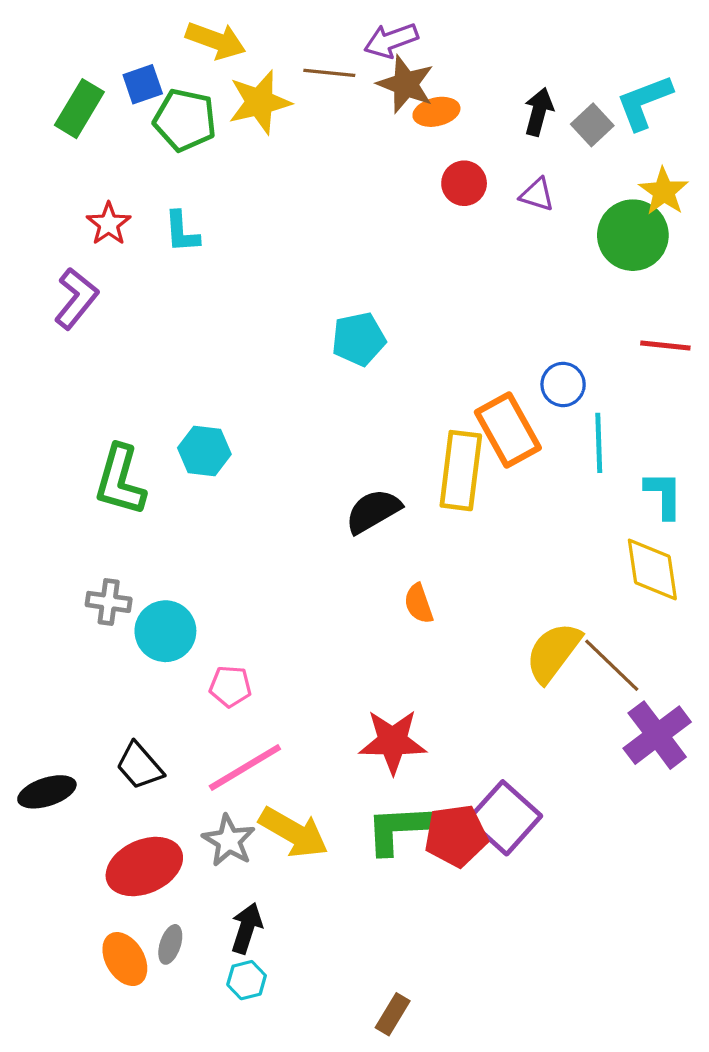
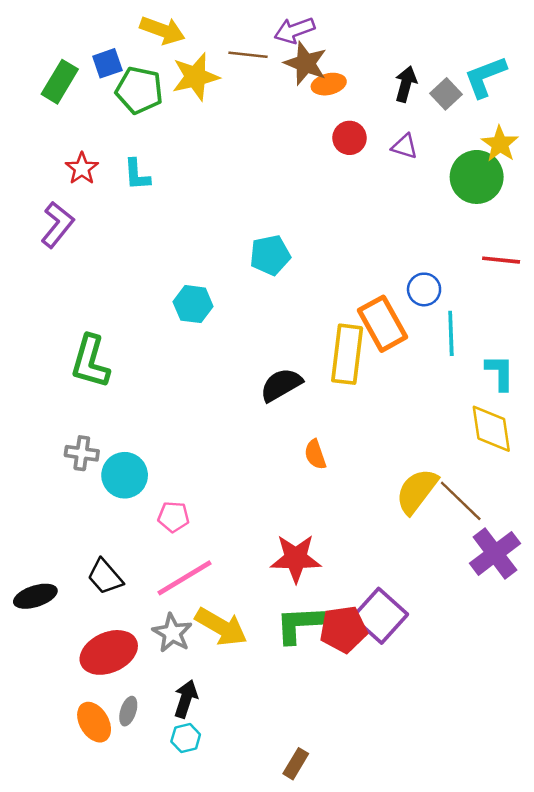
cyan hexagon: (204, 451) -> (193, 304), moved

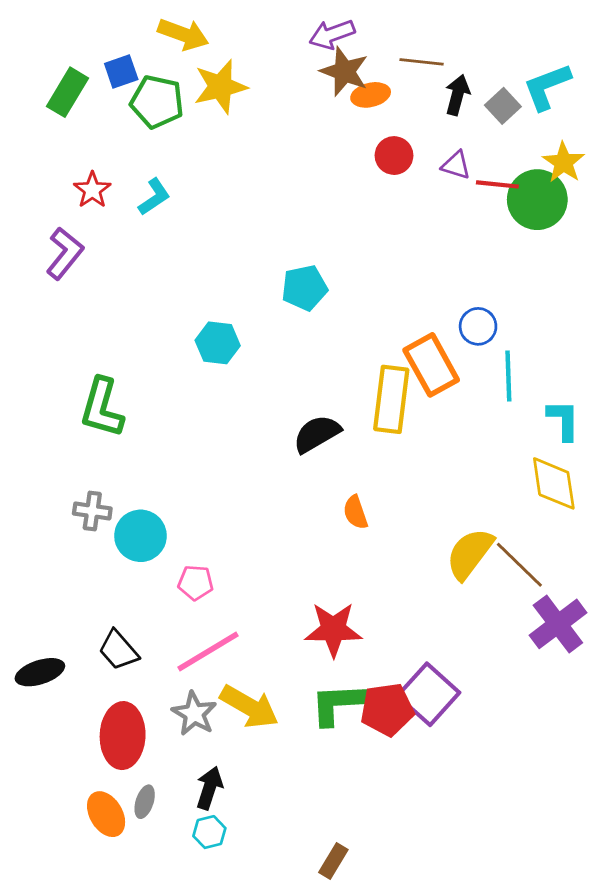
brown line: (248, 55) -> (422, 62), moved
cyan L-shape: (137, 175) -> (154, 197), turned -120
red line: (501, 260) -> (497, 184), moved
red ellipse: (109, 652) -> (123, 736), turned -64

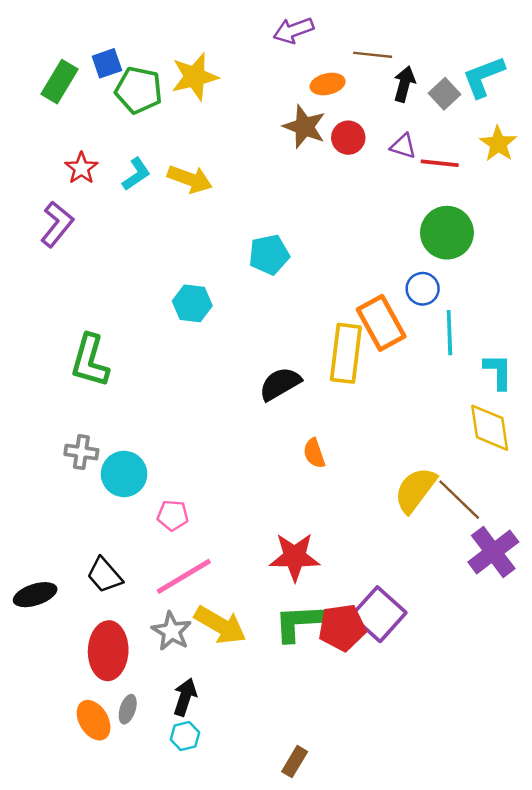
yellow arrow: (183, 34) -> (190, 179), moved
brown star: (344, 71) -> (304, 127), moved
green circle: (537, 200) -> (447, 233), moved

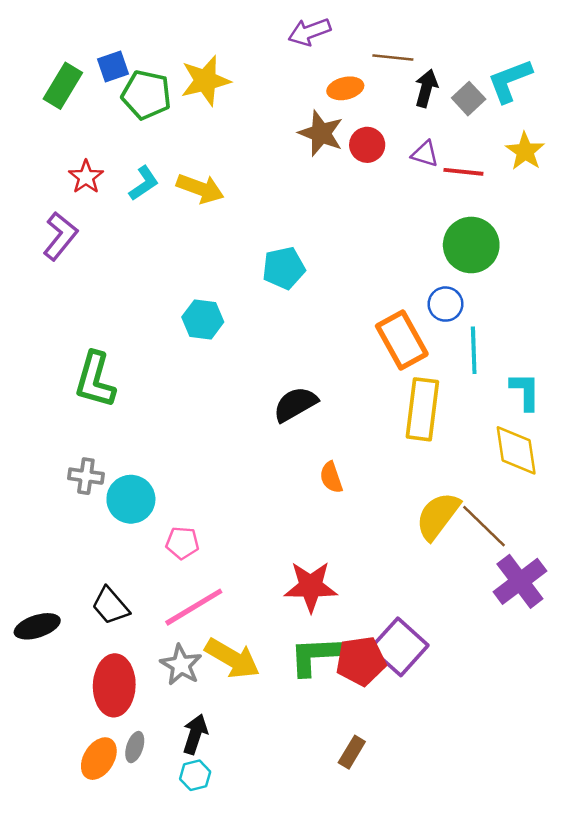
yellow rectangle: (346, 353) -> (422, 409), moved
orange ellipse: (94, 720) -> (99, 759), turned 63
brown rectangle: (295, 762) -> (352, 752), moved

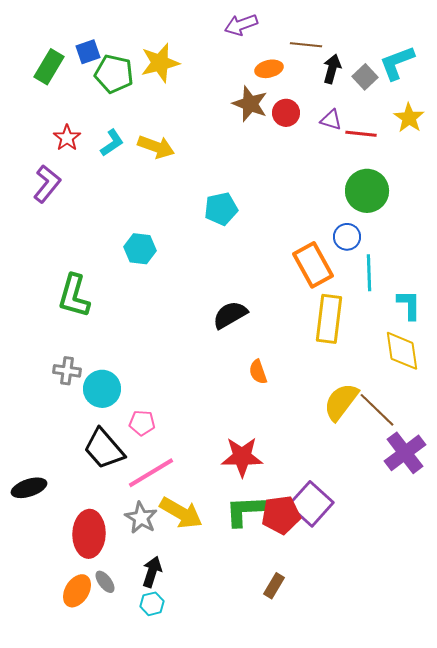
cyan hexagon: (203, 319) -> (140, 249), moved
black trapezoid: (110, 606) -> (104, 449), moved, size x1.4
gray ellipse: (135, 747) -> (105, 582), turned -55

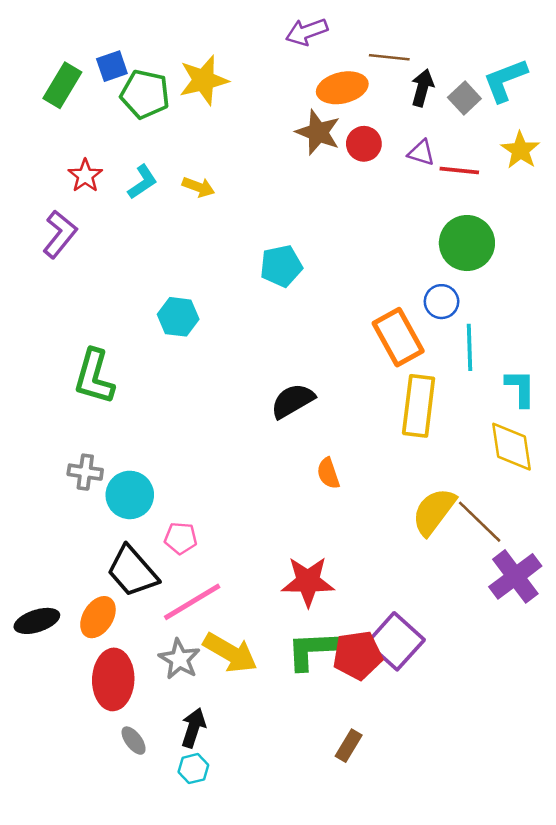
orange ellipse: (269, 69) -> (342, 88), size x1.4
yellow arrow: (156, 147) -> (198, 187), size x0.7
orange ellipse: (77, 591) -> (98, 617), moved

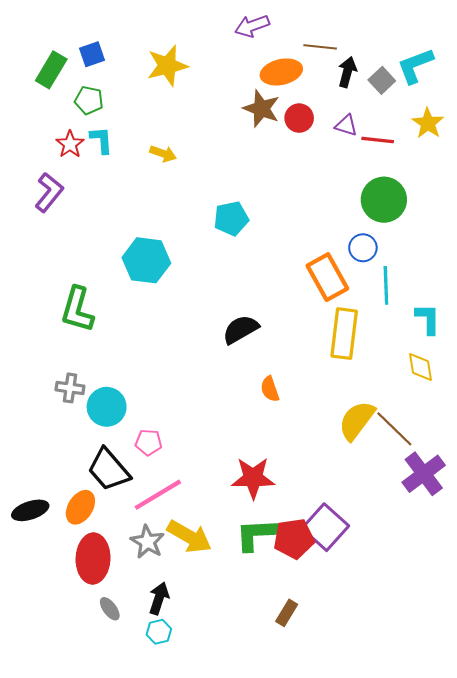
green pentagon: (145, 94) -> (89, 100), moved, size x0.7
cyan L-shape: (142, 182) -> (101, 140), moved, turned -60
cyan hexagon: (178, 317) -> (146, 260), size x1.4
yellow diamond: (511, 447) -> (420, 367), size x0.7

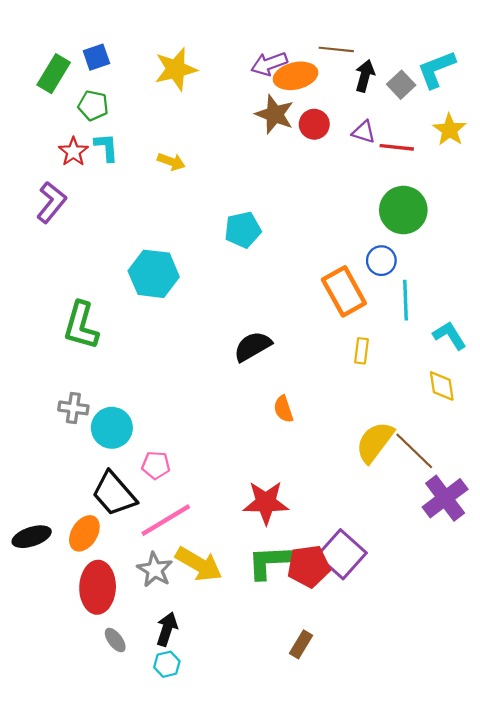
purple arrow: (252, 26) -> (269, 64), moved
cyan L-shape: (428, 319) -> (450, 335), turned -32
yellow rectangle: (344, 334) -> (362, 351), size x0.5

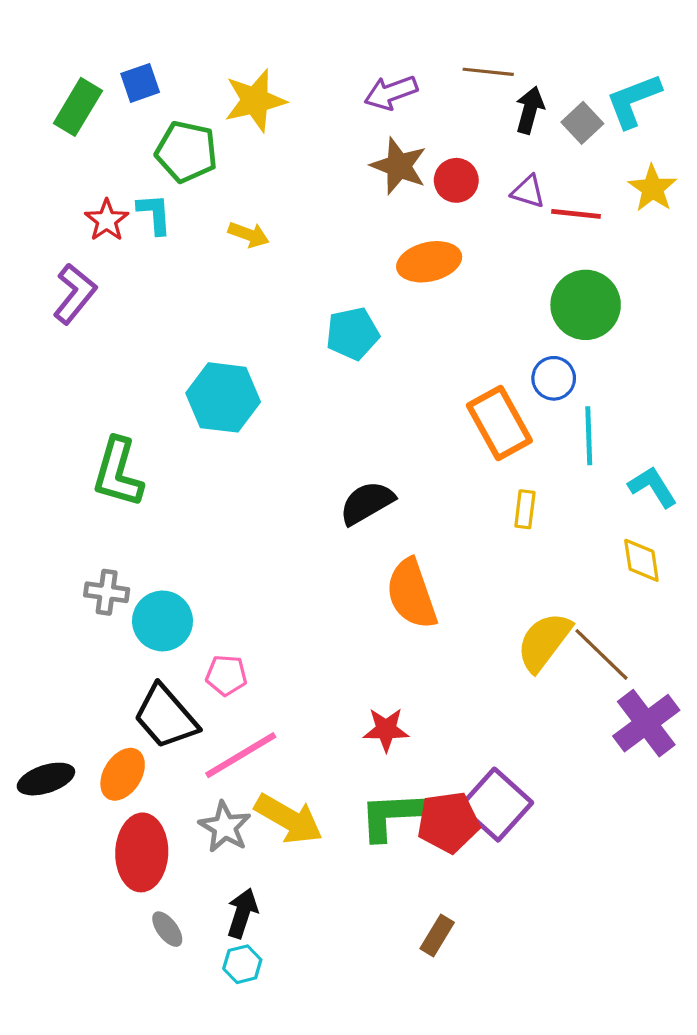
orange ellipse: (296, 76) -> (429, 262), moved
green pentagon: (93, 106) -> (186, 152), moved, size x1.4
orange semicircle: (283, 409) -> (412, 594), size x1.8
red star: (266, 503) -> (386, 730), size x0.7

